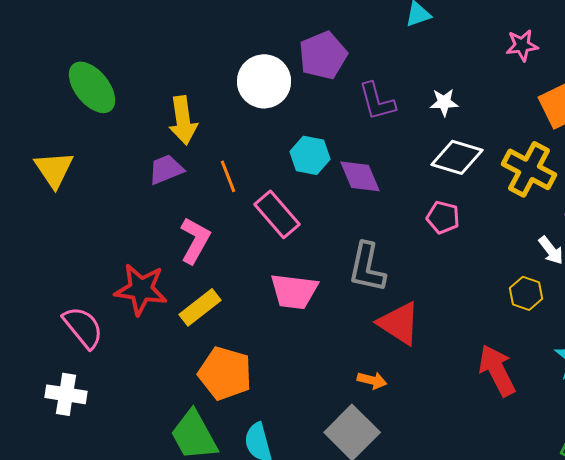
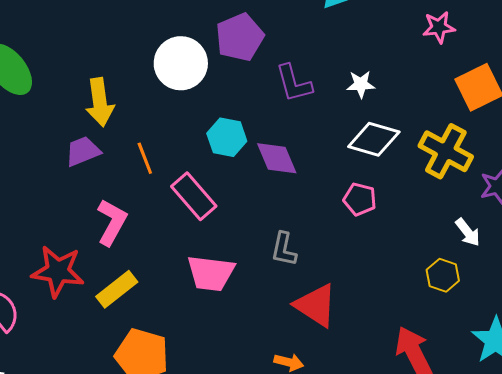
gray L-shape: (367, 267) -> (284, 249), size x0.7

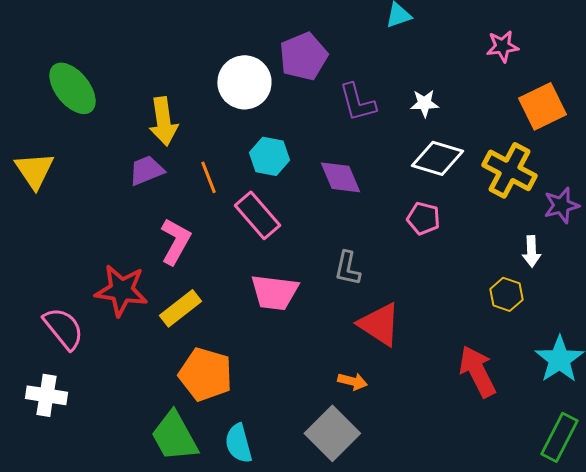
cyan hexagon: (227, 137) -> (269, 156), moved
white arrow: (468, 232) -> (531, 251), turned 36

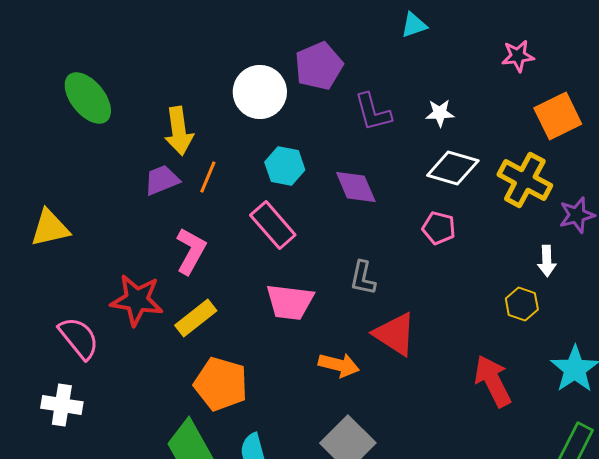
yellow triangle: (34, 170) -> (50, 228), moved, turned 51
orange line: (208, 177) -> (208, 177), moved, turned 44
orange arrow: (352, 381) -> (339, 365), moved, size x1.4

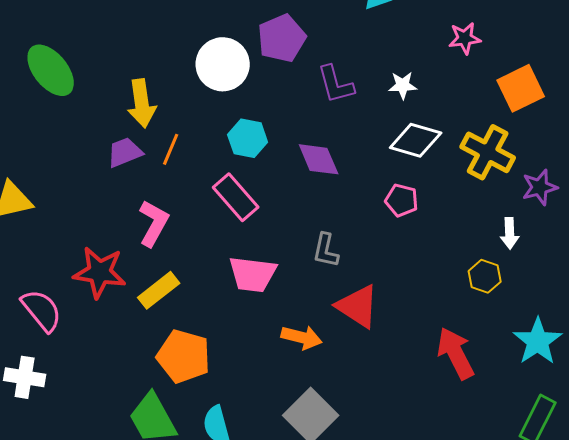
pink star: (518, 56) -> (465, 38), moved

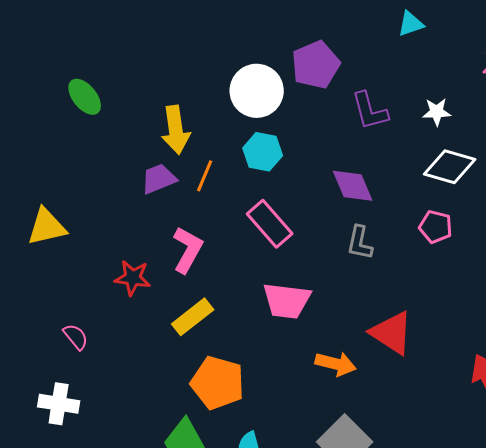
green ellipse: (51, 70) -> (85, 97), size x0.7
cyan hexagon: (248, 138) -> (263, 152), moved
gray L-shape: (326, 250) -> (360, 243), moved
red star: (100, 272) -> (133, 278), moved, size x0.7
pink semicircle: (42, 310) -> (76, 337), size x0.6

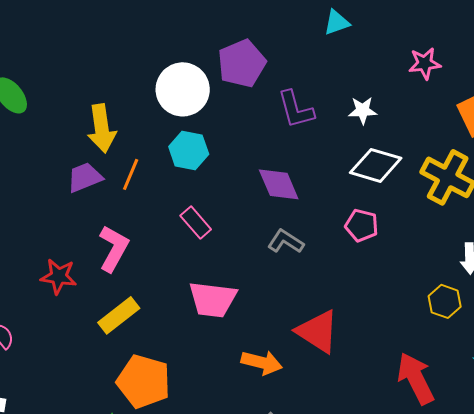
pink rectangle: (270, 224) -> (196, 222), size x0.7
gray L-shape: (360, 243) -> (286, 241), turned 111

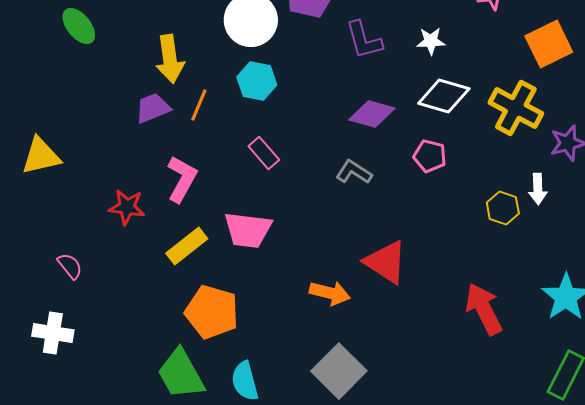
purple diamond: (279, 184) -> (372, 114), moved, turned -51
pink trapezoid: (213, 299) -> (248, 230), moved
yellow hexagon: (445, 301) -> (503, 208), moved

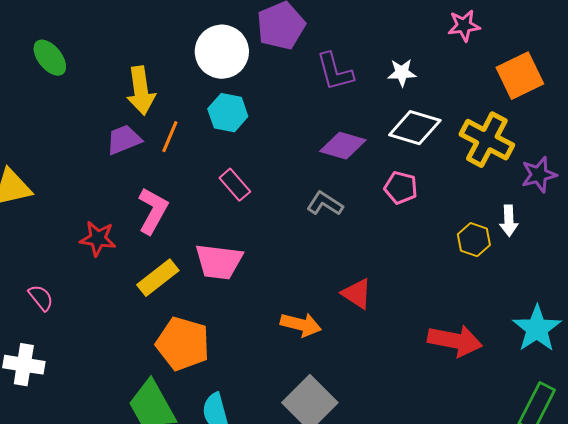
red triangle: (386, 262) -> (357, 294), size x0.7
red arrow: (484, 309) -> (455, 341), turned 128

